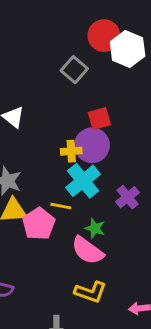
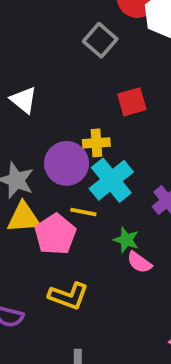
purple circle: (92, 145) -> (67, 163), moved
pink semicircle: (88, 251) -> (139, 262), moved, size x0.6
yellow L-shape: (91, 292) -> (68, 296), moved

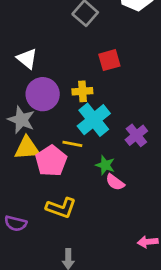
purple circle: (67, 163) -> (43, 94), moved

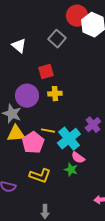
white triangle: (27, 59) -> (19, 46), moved
red square: (109, 60) -> (46, 72), moved
cyan cross: (94, 120) -> (69, 139), moved
green star: (105, 165) -> (71, 170), moved

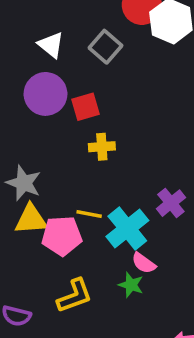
white triangle: (19, 46) -> (51, 45), moved
purple circle: (27, 96) -> (45, 94), moved
pink pentagon: (33, 143) -> (62, 236), turned 30
yellow L-shape: (40, 176) -> (75, 296), turned -40

